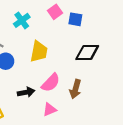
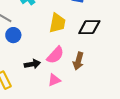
yellow trapezoid: (39, 52) -> (57, 23), moved

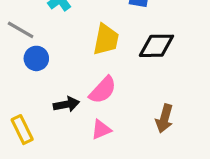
brown arrow: (78, 61) -> (164, 118), moved

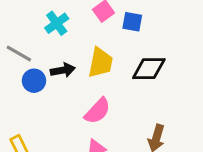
black arrow: (66, 104) -> (63, 70), moved

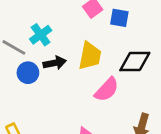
cyan cross: (57, 23) -> (41, 35), moved
pink semicircle: (97, 111) -> (107, 90), moved

